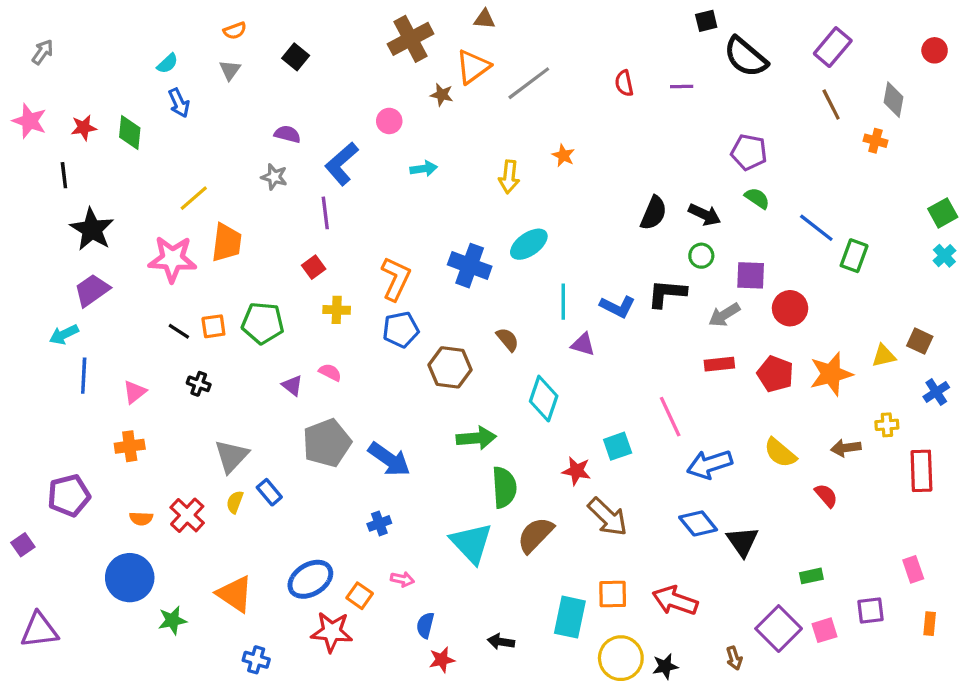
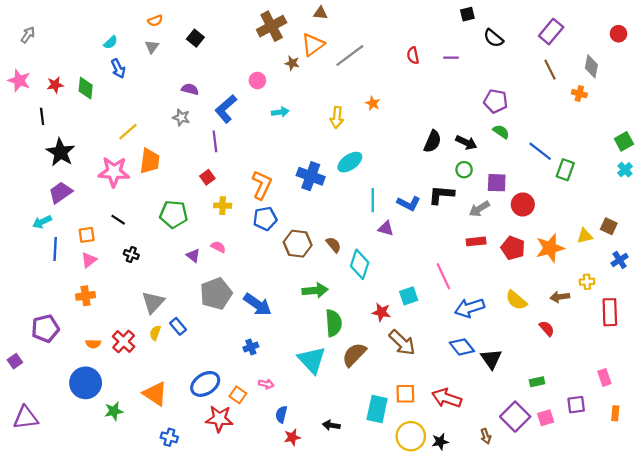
black semicircle: (746, 57) -> (493, 38), size x0.7
orange square: (213, 326) -> (87, 235), moved
brown semicircle: (507, 339) -> (334, 245), moved

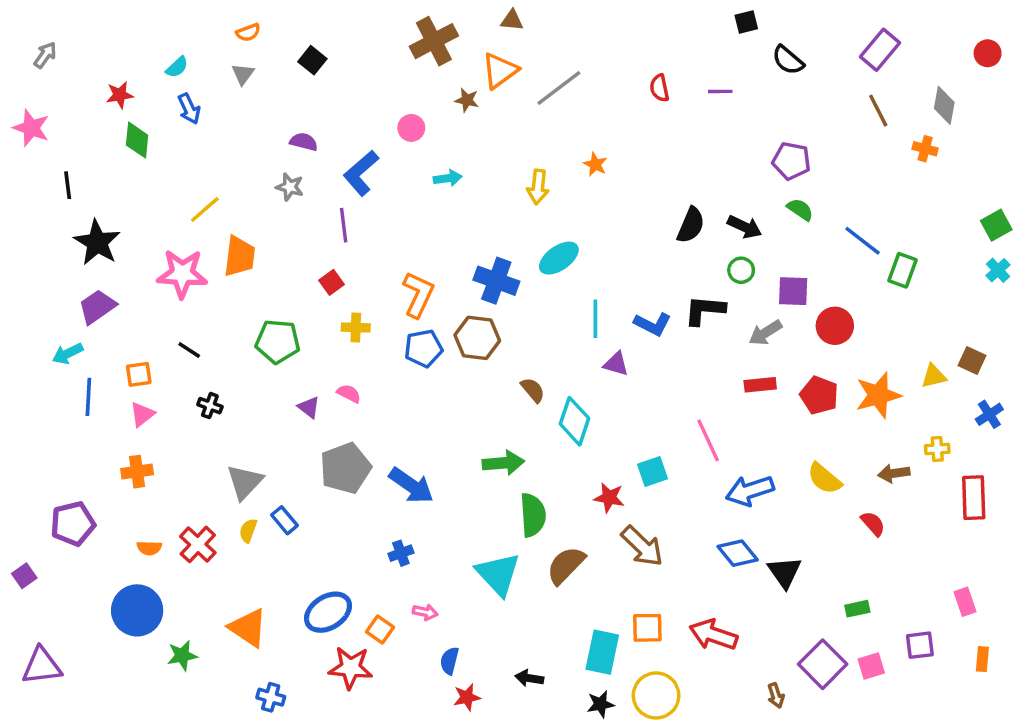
red star: (55, 85) -> (120, 95), moved
brown hexagon: (298, 244) -> (477, 338), moved
black star: (440, 442) -> (601, 704), moved

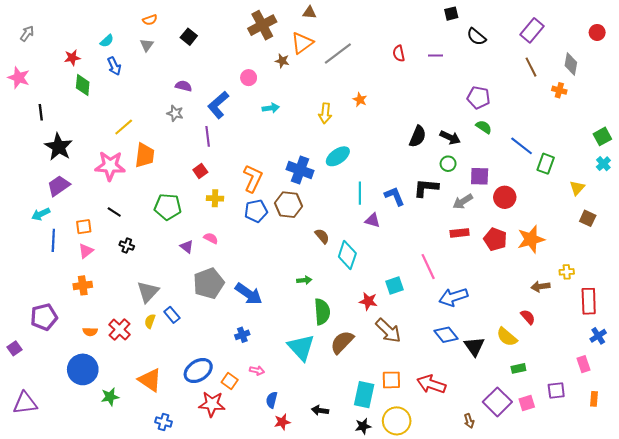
blue L-shape: (653, 324) -> (395, 196), turned -140
yellow triangle: (934, 376) -> (577, 188), moved, turned -35
blue cross: (989, 414) -> (598, 336), moved
green arrow: (503, 463) -> (304, 280), size x0.6
yellow semicircle: (824, 479) -> (507, 337), moved

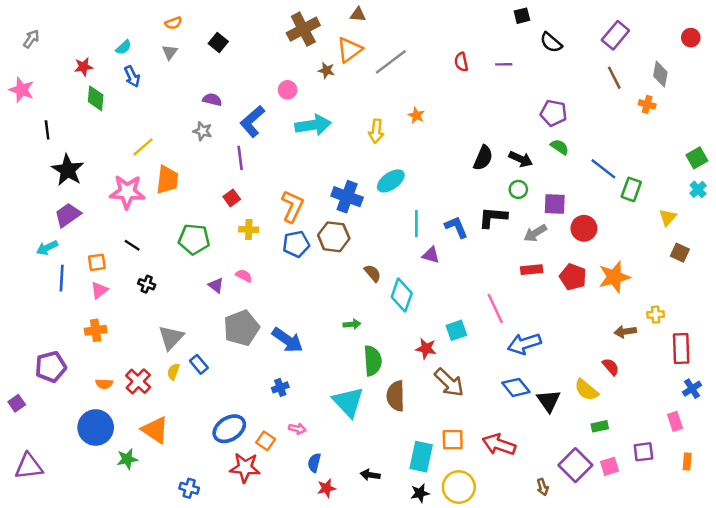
cyan arrow: (271, 108) -> (313, 125), size x1.8
brown semicircle: (342, 342) -> (396, 396), turned -45
orange triangle: (150, 380) -> (155, 430), moved

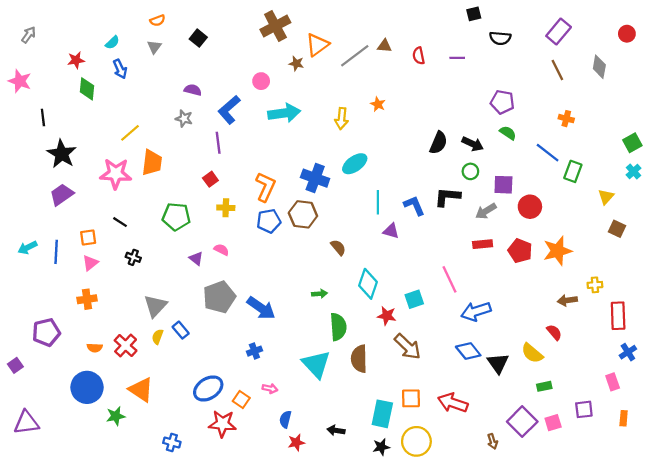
brown triangle: (358, 15) -> (384, 46), moved
black semicircle: (551, 42) -> (500, 38), turned -35
orange cross: (647, 104) -> (566, 119), moved
cyan arrow: (47, 248) -> (28, 247), moved
cyan diamond: (402, 295) -> (368, 284), moved

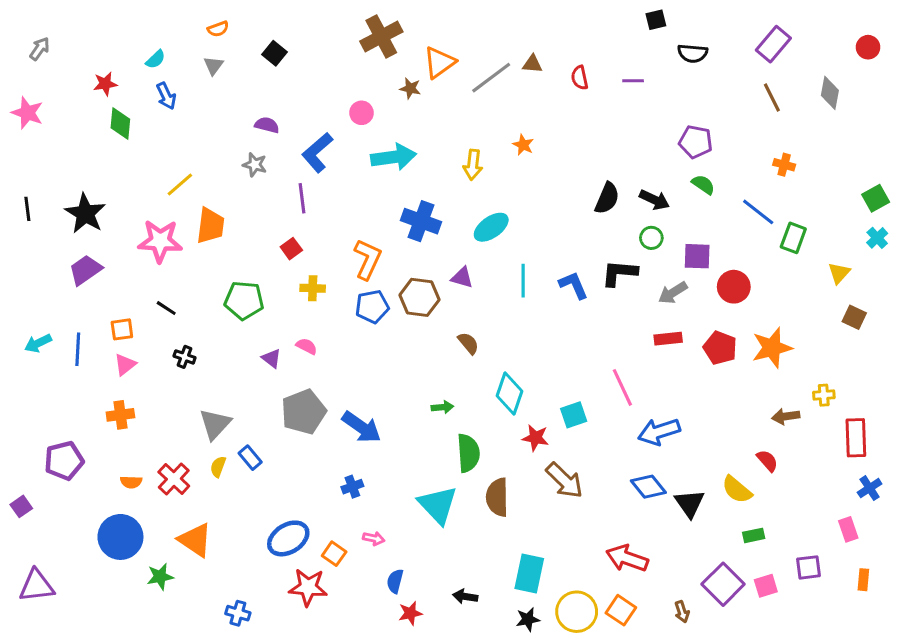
black line: (43, 117) -> (27, 209), moved
blue cross: (315, 178) -> (421, 221), moved
purple triangle: (391, 231) -> (462, 278), moved
orange square: (411, 398) -> (621, 610), moved, turned 35

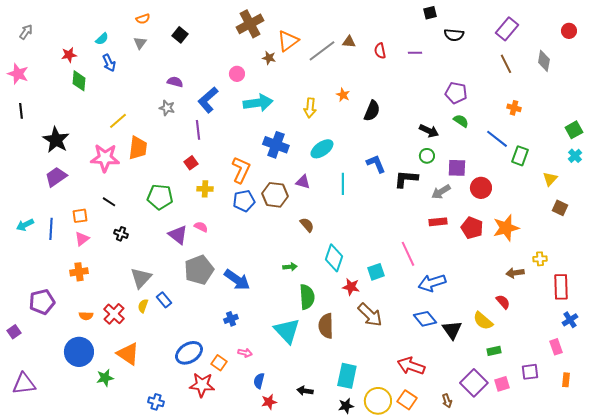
black semicircle: (607, 198) -> (372, 111), moved
black line: (27, 209) -> (21, 111), moved
blue L-shape: (574, 285) -> (376, 164), moved
purple triangle: (271, 358) -> (178, 235), size x1.5

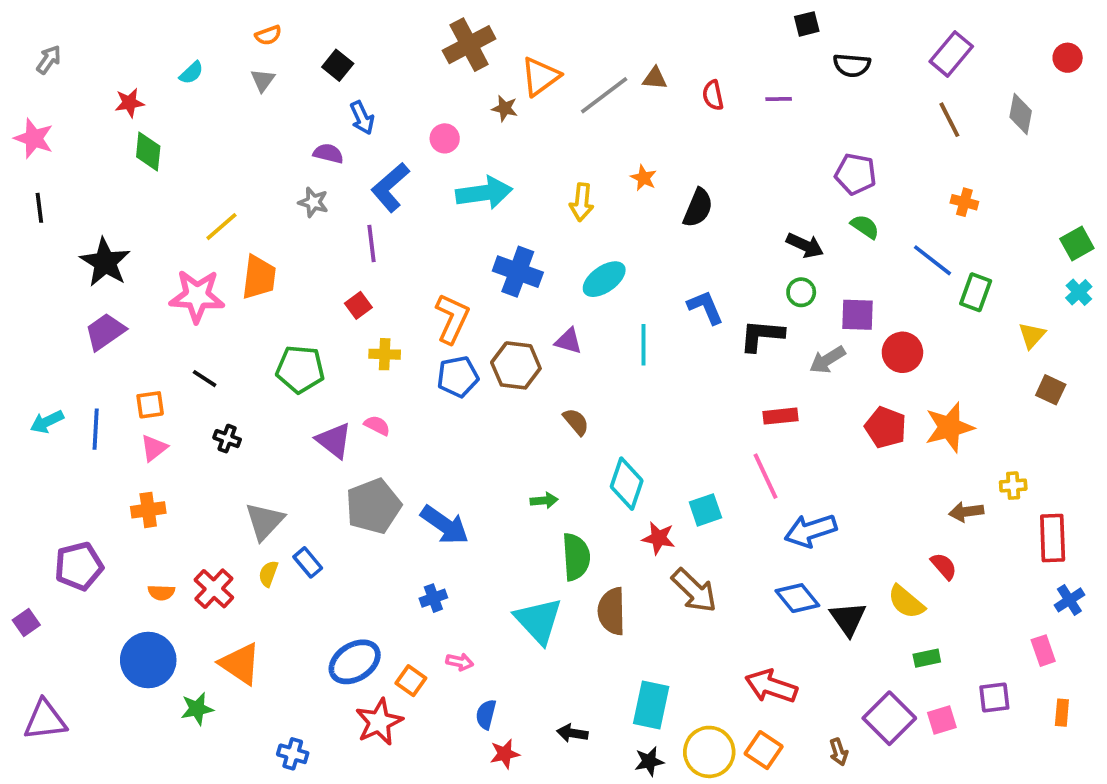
blue arrow: (109, 63) -> (362, 118), moved
red rectangle: (438, 222) -> (781, 416), moved
red star: (202, 385) -> (379, 722), turned -30

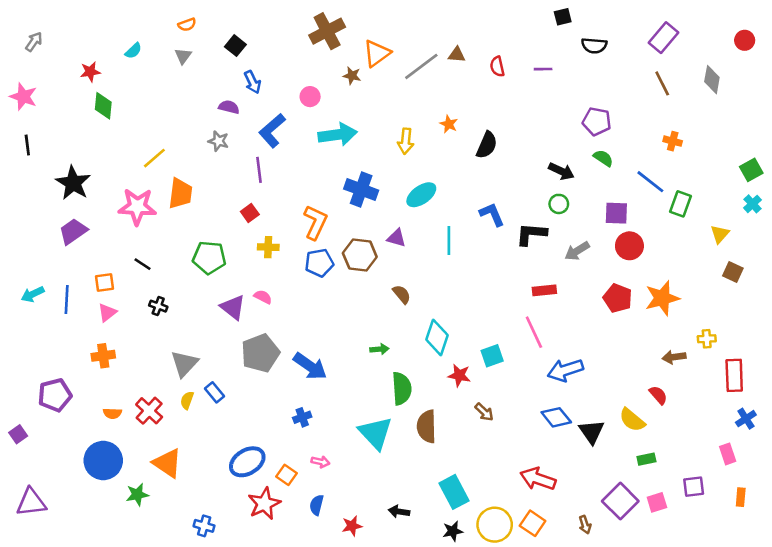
purple square: (857, 315) -> (616, 213), moved
brown arrow: (694, 591) -> (484, 412), size x0.6
cyan rectangle: (651, 705) -> (454, 492), turned -40
blue semicircle: (486, 714) -> (317, 505), moved

